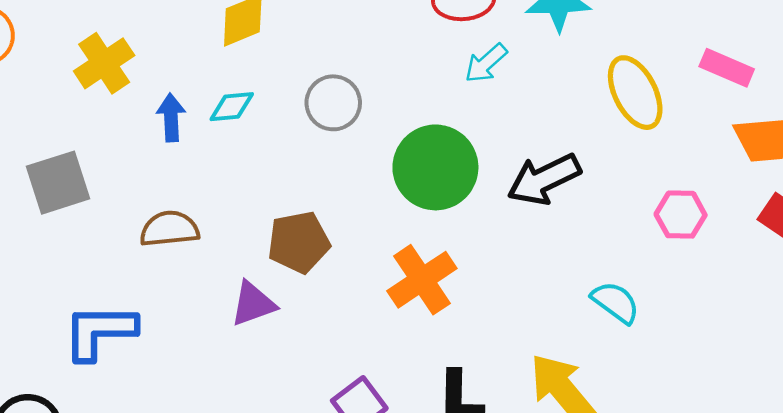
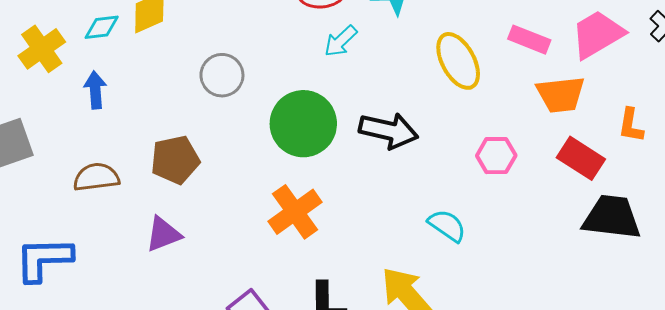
cyan diamond: (232, 107) -> (102, 27), moved
black arrow: (544, 179) -> (389, 131), turned -140
brown pentagon: (299, 242) -> (175, 160), moved

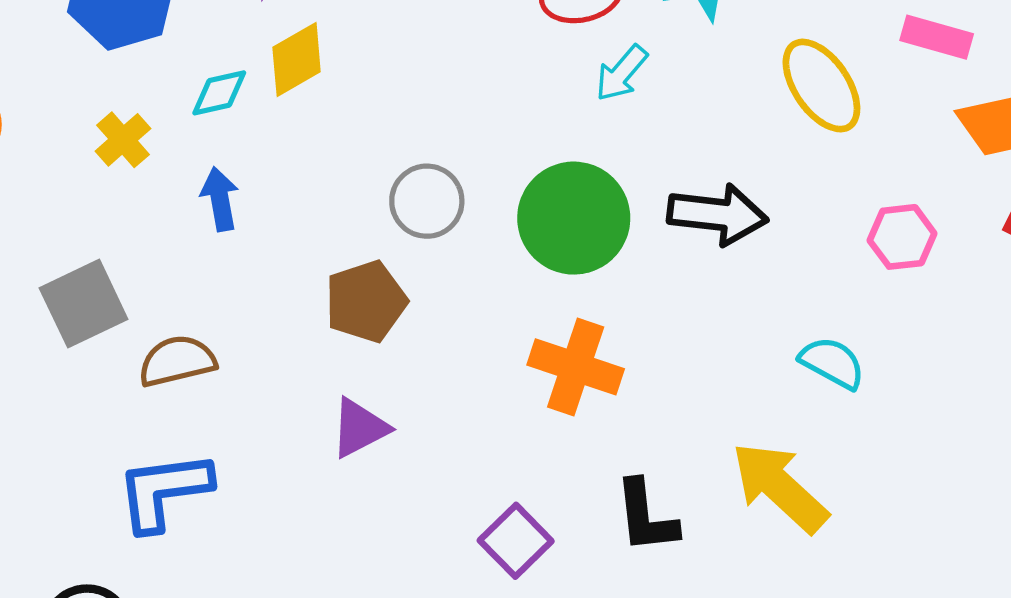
yellow cross: (42, 49) -> (123, 140), size x0.7
gray circle: (222, 75) -> (427, 201), moved
brown semicircle: (96, 177) -> (177, 361), moved
orange cross: (295, 212) -> (576, 367), turned -30

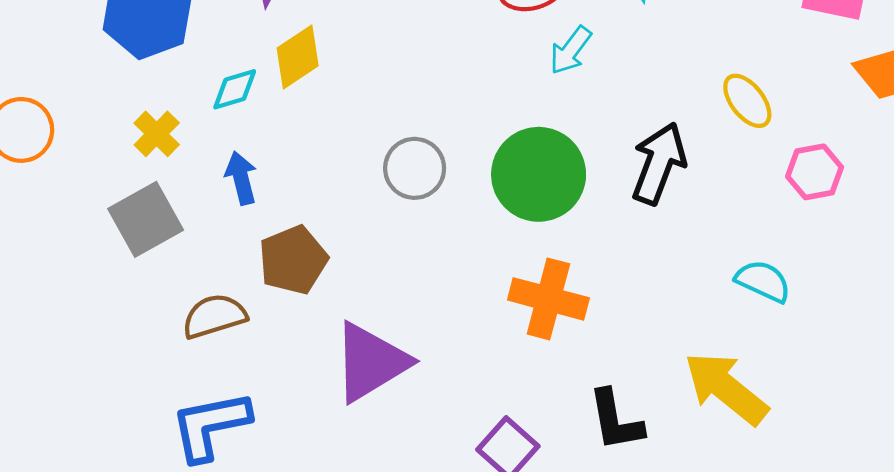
yellow ellipse: (821, 86) -> (747, 101), moved, size x0.7
black arrow: (718, 214) -> (659, 163), turned -72
brown pentagon: (366, 301) -> (293, 260), moved
gray square: (84, 304) -> (146, 219), moved
purple triangle: (359, 428) -> (371, 362), size x1.6

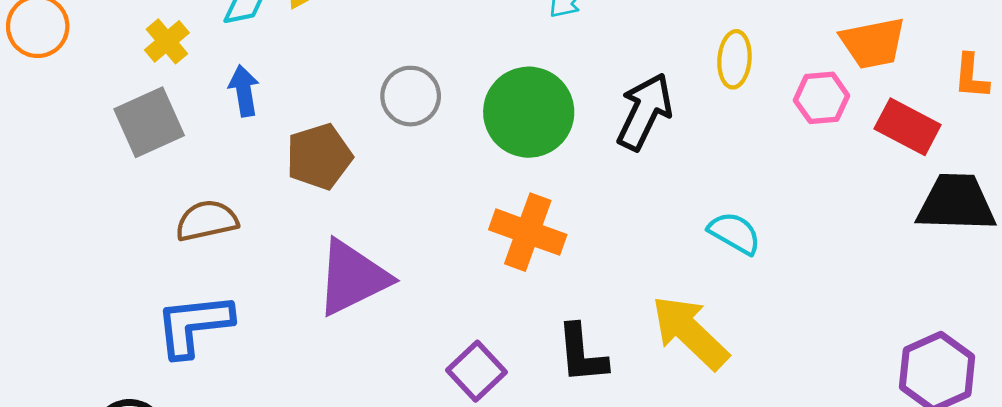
yellow ellipse: (747, 101) -> (734, 59), turned 38
pink hexagon: (815, 172) -> (822, 98), moved
brown pentagon: (293, 260) -> (319, 157), moved

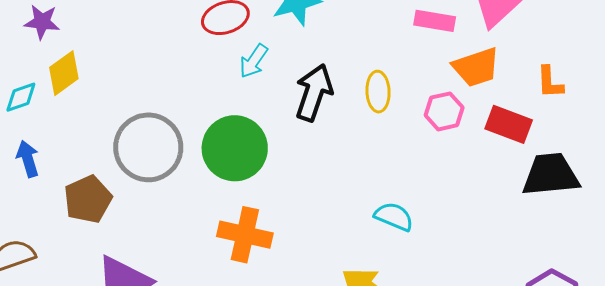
gray circle: (411, 96) -> (148, 147), size x1.6
black arrow: (645, 112) -> (314, 93), moved

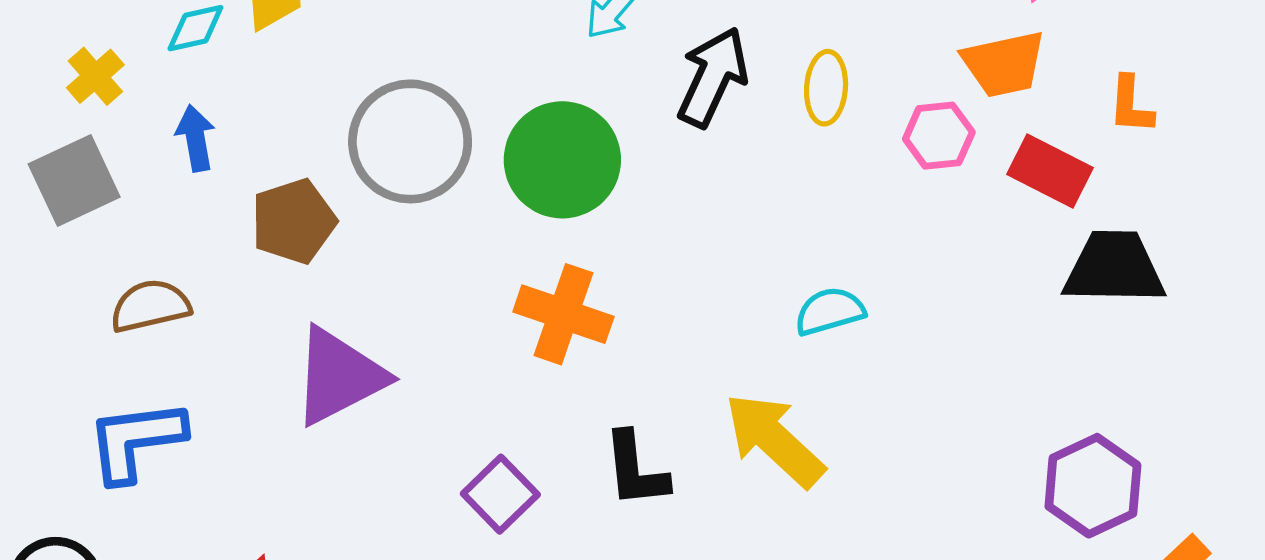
cyan semicircle: (394, 217) -> (830, 311), turned -45

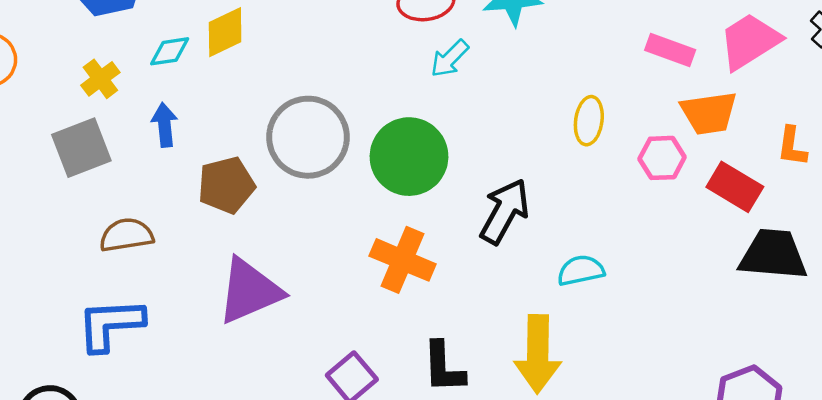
black arrow: (713, 77) -> (505, 211), moved
yellow arrow: (774, 440) -> (538, 354), turned -136

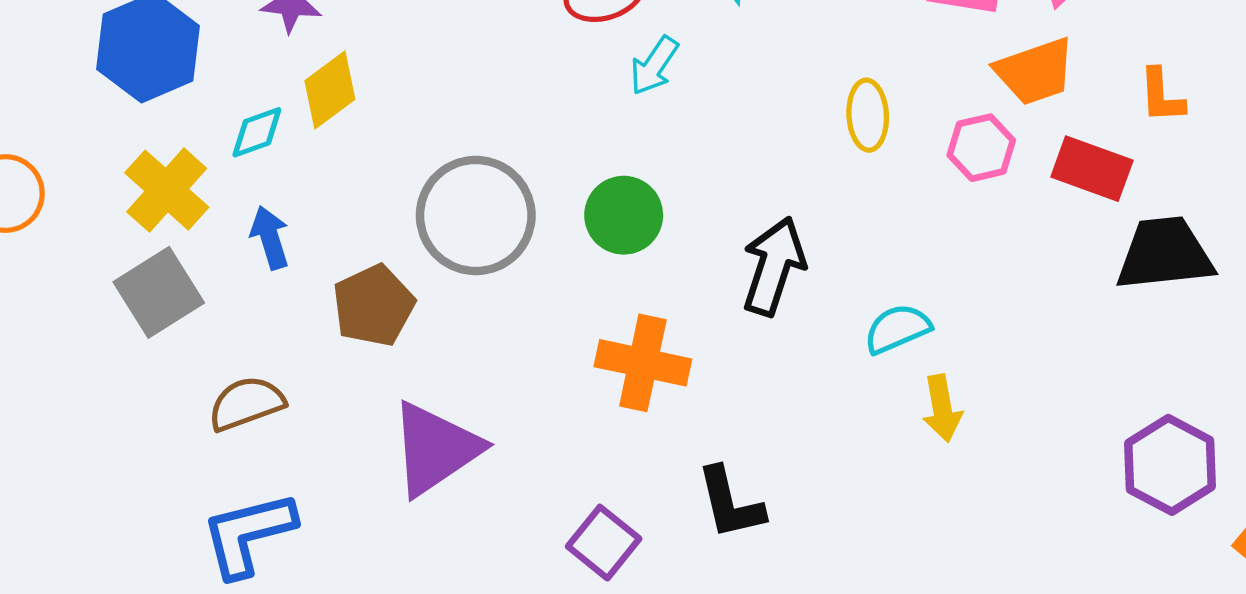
yellow cross: (100, 79) -> (167, 190), size x1.5
green circle: (409, 157) -> (624, 215), size x0.7
yellow arrow: (538, 354) -> (942, 408), moved, size x0.6

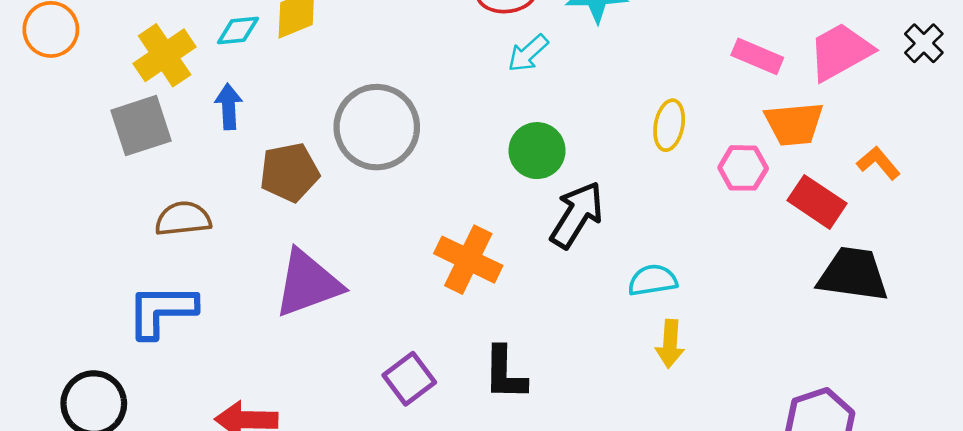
orange L-shape: (1162, 96) -> (879, 163), turned 129
green circle: (624, 215) -> (537, 151), moved

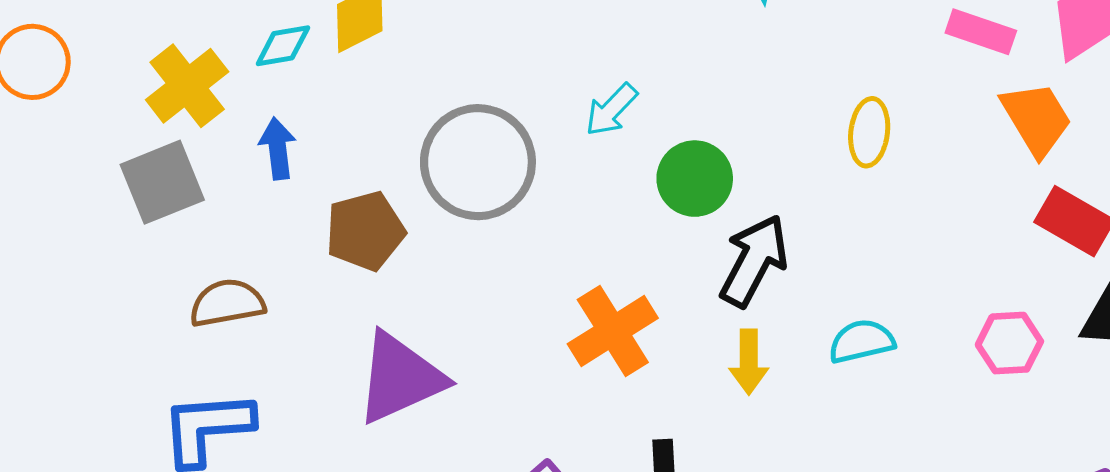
cyan arrow: (528, 53) -> (611, 110), moved
orange trapezoid: (794, 124) -> (1036, 119), turned -112
pink hexagon: (743, 168) -> (1009, 343), moved
orange cross: (468, 260) -> (613, 331), turned 36
yellow arrow: (670, 344) -> (749, 362), moved

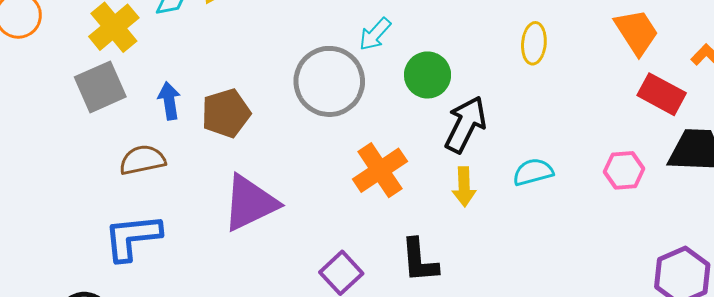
blue arrow: (278, 148) -> (169, 101), moved
gray circle: (478, 162) -> (329, 81), moved

